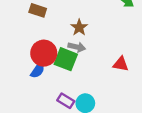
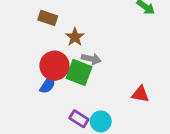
brown star: (79, 27) -> (75, 37), moved
red triangle: (121, 64) -> (140, 94), moved

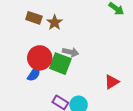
brown star: (75, 37) -> (55, 22), moved
red triangle: (140, 94) -> (112, 82), turned -42

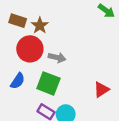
red circle: (40, 58) -> (30, 49), moved
green square: (60, 64) -> (48, 83), moved

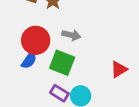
red circle: (30, 49) -> (36, 40), moved

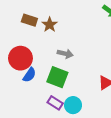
red circle: (36, 40) -> (20, 58), moved

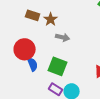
gray arrow: (65, 54) -> (63, 37), moved
blue semicircle: (29, 75) -> (33, 64), turned -56

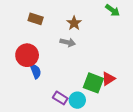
brown star: (51, 19) -> (74, 23), moved
green square: (58, 66) -> (93, 83), moved

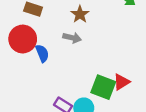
red circle: (27, 55) -> (23, 39), moved
blue semicircle: (36, 71) -> (42, 53), moved

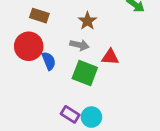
red triangle: (121, 82) -> (110, 57), moved, turned 36
green square: (103, 87) -> (85, 73), moved

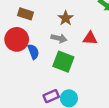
red triangle: (110, 57) -> (90, 38), moved
purple rectangle: (70, 114) -> (51, 96), turned -56

